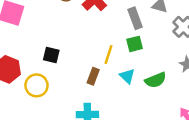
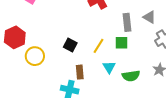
black square: (51, 55) -> (70, 45), moved
brown rectangle: (93, 76) -> (80, 72), moved, turned -40

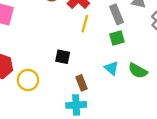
yellow line: (99, 46) -> (85, 24), moved
green semicircle: (131, 76) -> (138, 71), turned 54

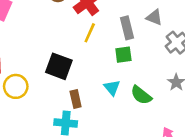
black square: (63, 57) -> (59, 66), size x1.5

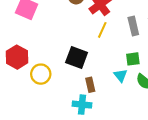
green square: (123, 55) -> (133, 59), moved

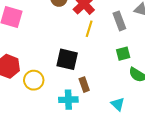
cyan triangle: (120, 75) -> (118, 104), moved
cyan cross: (82, 105) -> (68, 100), moved

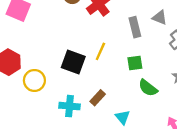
yellow line: (89, 29) -> (100, 51), moved
brown rectangle: (84, 85) -> (98, 98), moved, turned 56

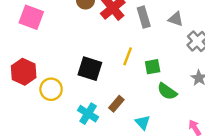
gray rectangle: (135, 27) -> (144, 17), moved
yellow line: (100, 51) -> (128, 56), moved
cyan cross: (70, 106) -> (88, 114), turned 30

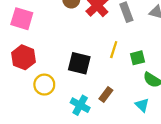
red hexagon: (24, 72) -> (23, 57), moved
cyan triangle: (143, 122) -> (142, 105), moved

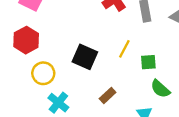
cyan cross: (80, 105) -> (58, 103), moved

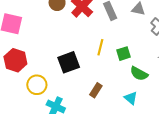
black square: (85, 57) -> (69, 62), turned -30

